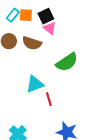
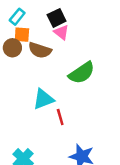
orange square: (26, 15) -> (22, 35), moved

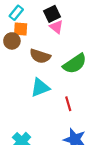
brown semicircle: (40, 50) -> (40, 56), moved
red line: (60, 117) -> (68, 104), moved

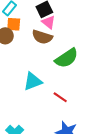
brown semicircle: (40, 56) -> (42, 37), moved
red line: (68, 104) -> (60, 97), turned -40

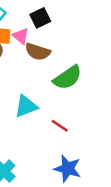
pink triangle: (49, 22) -> (21, 36), moved

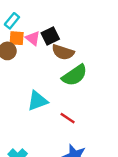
black square: (40, 18) -> (50, 36), moved
brown semicircle: (38, 52) -> (63, 52), moved

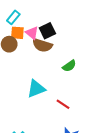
brown semicircle: (63, 52) -> (42, 45), moved
green semicircle: (75, 75) -> (69, 66), size x0.6

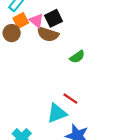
orange square: (17, 33) -> (21, 21), turned -32
cyan triangle: (36, 89) -> (57, 113), moved

